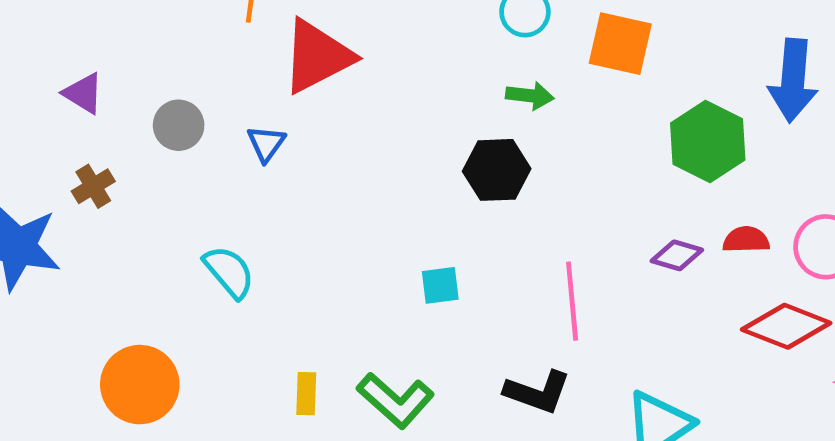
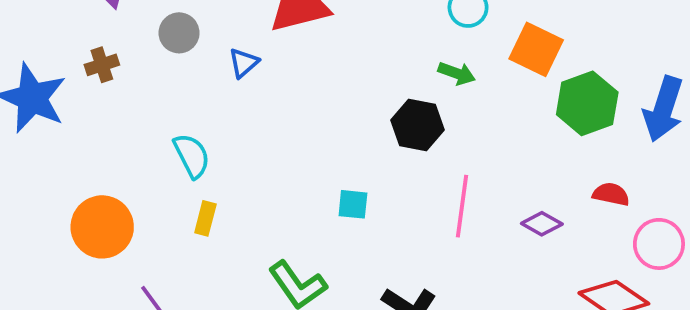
green hexagon: (708, 141) -> (587, 103), moved
red semicircle: (746, 240) -> (611, 194), moved
pink line: (572, 301) -> (462, 206), moved
yellow rectangle: (306, 394) -> (205, 218), moved

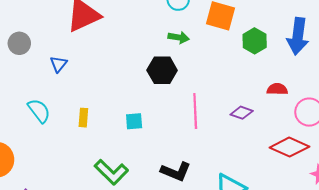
blue triangle: (244, 63) -> (59, 64), moved
green hexagon: (587, 103) -> (255, 41), size x0.7
yellow rectangle: (205, 218) -> (83, 118), moved

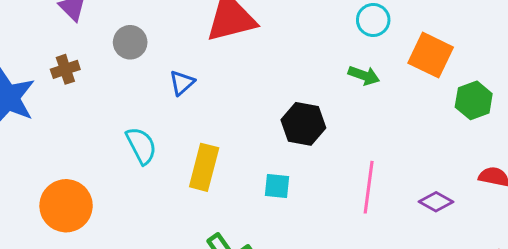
black hexagon: (162, 70) -> (303, 124), moved
yellow rectangle: (83, 118) -> (204, 167), size x1.6

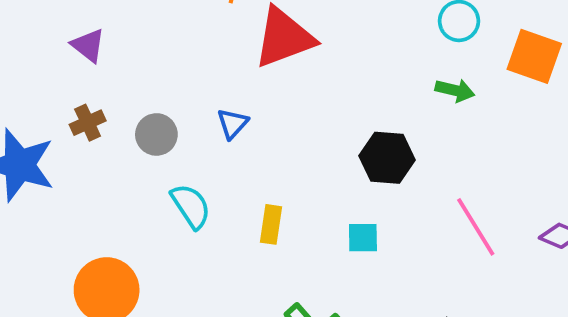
gray circle: (130, 42) -> (156, 134), moved
yellow rectangle: (204, 167) -> (271, 224), size x0.7
pink line: (369, 187) -> (476, 227), turned -33

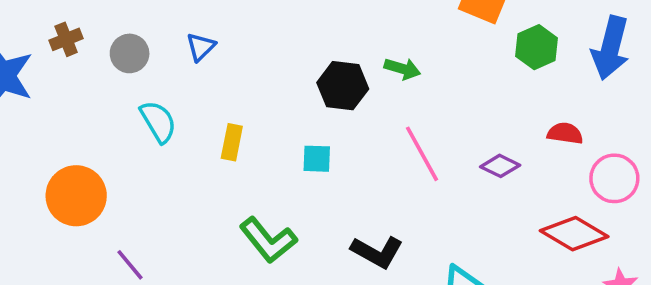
green arrow: (455, 90) -> (402, 69), moved

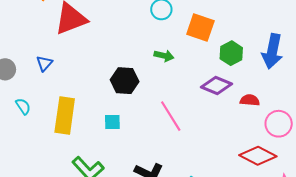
green arrow: (402, 69) -> (164, 56), moved
cyan semicircle: (158, 122) -> (23, 106), size x0.7
yellow rectangle: (232, 142) -> (65, 116), size x1.8
purple diamond: (500, 166) -> (216, 85), moved, size x1.4

